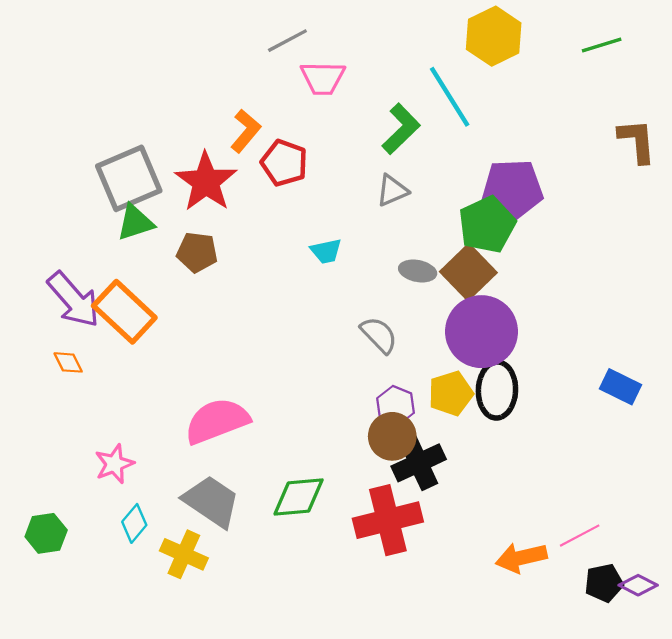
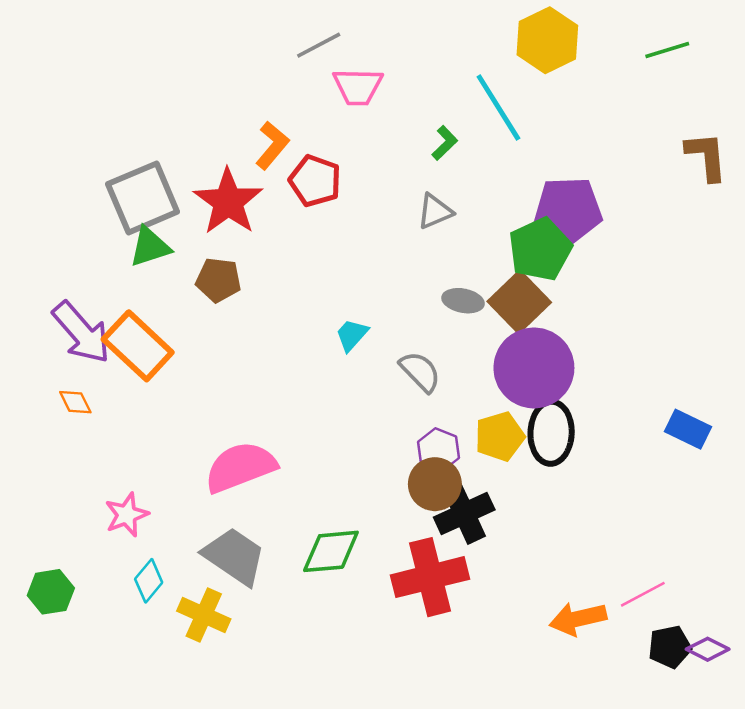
green L-shape: (401, 129) -> (445, 143), size x0.6
cyan trapezoid: (326, 251) -> (352, 335), moved, turned 144

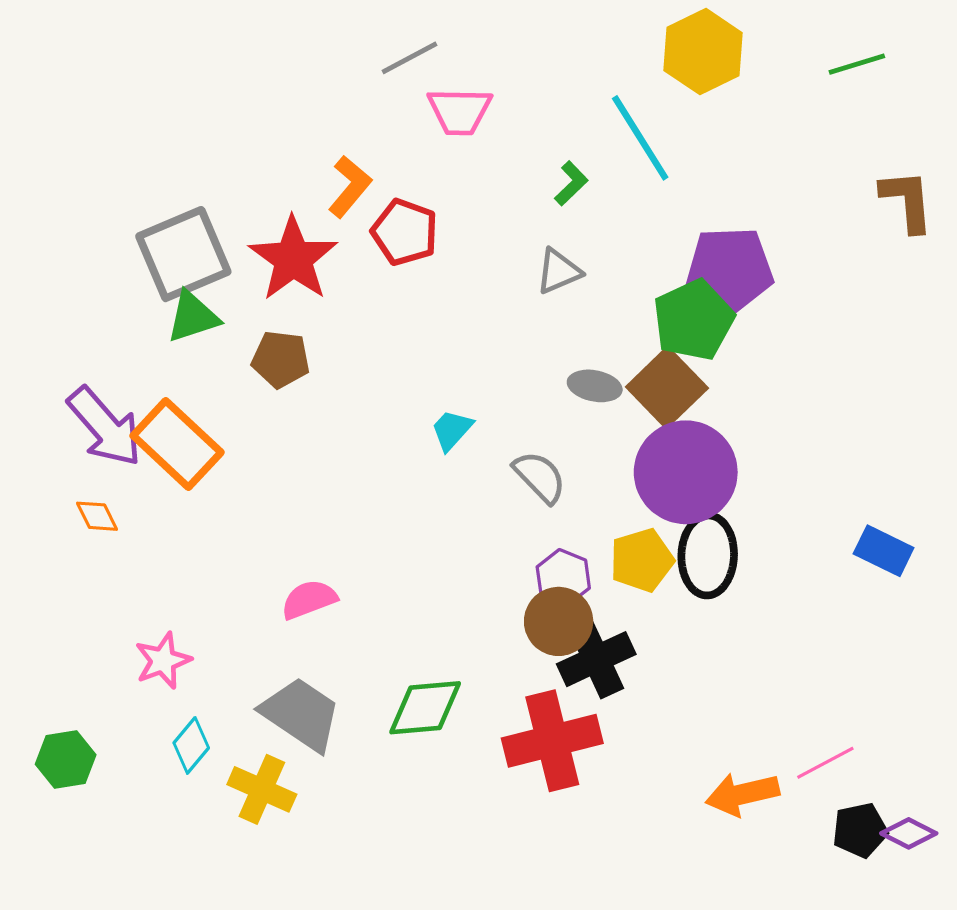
pink semicircle: (240, 467) -> (309, 599), size x0.6

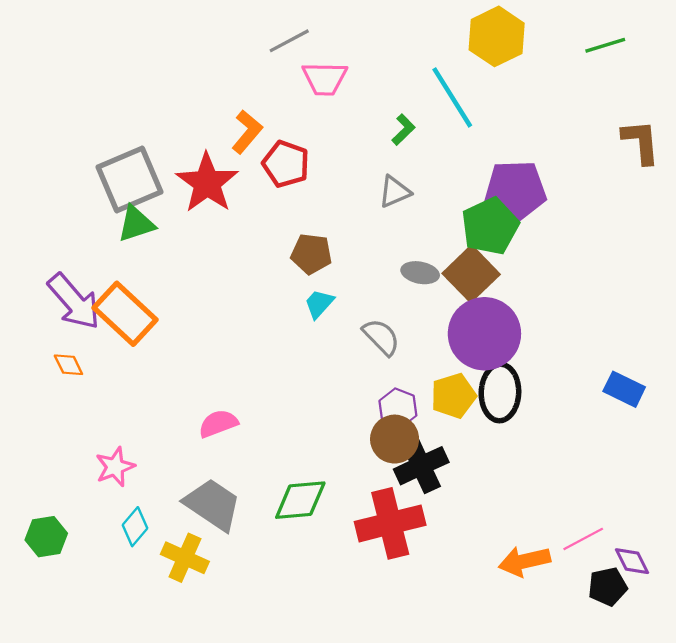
brown pentagon: (281, 359) -> (311, 254), moved
purple diamond: (909, 833) -> (632, 561), moved, turned 36

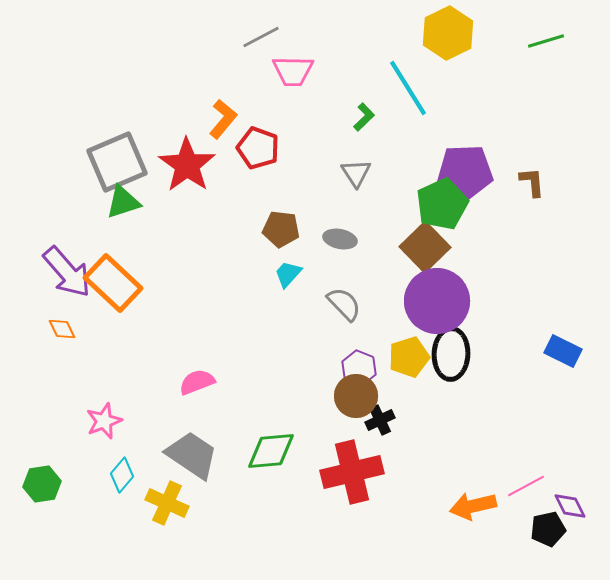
brown L-shape: (641, 142) -> (532, 182), moved, size x0.7
gray triangle: (395, 192) -> (356, 173), turned -40
gray ellipse: (420, 273) -> (340, 239), moved
black cross: (421, 466) -> (380, 420), size x0.6

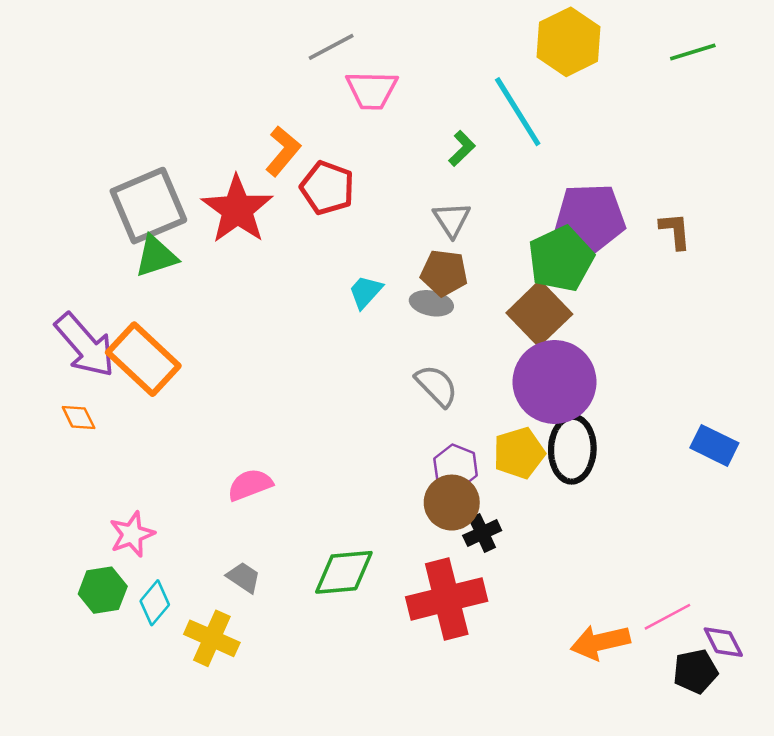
brown pentagon: (281, 229) -> (444, 273), moved
cyan trapezoid: (288, 274) -> (365, 292), moved
gray trapezoid: (192, 455) -> (244, 577), size x0.5
green hexagon: (42, 484) -> (103, 590), moved

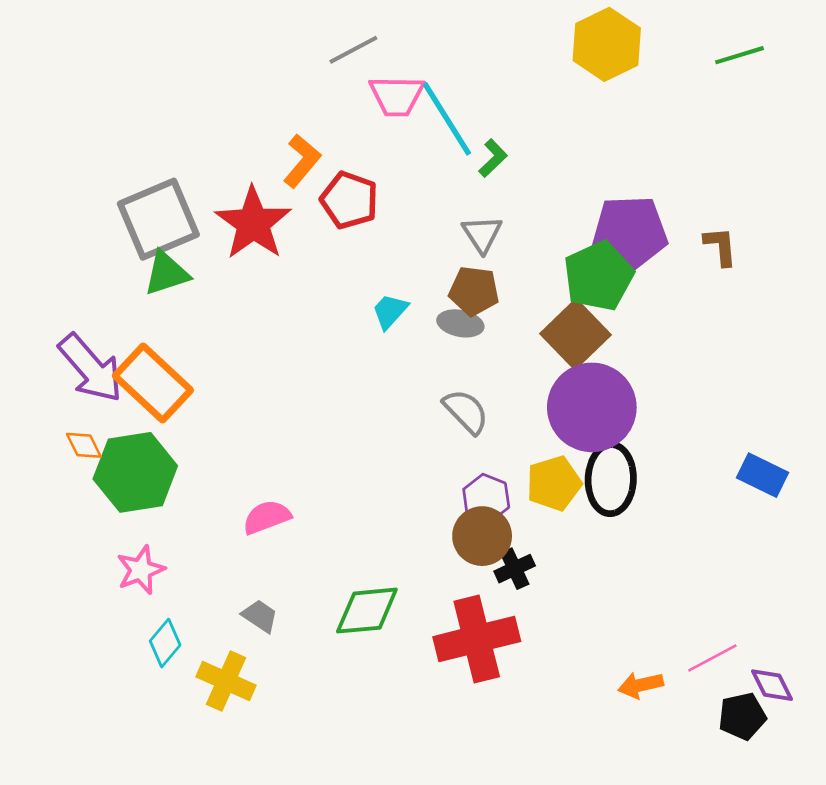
cyan line: (518, 112) -> (447, 119), moved
green hexagon: (103, 590) -> (135, 472), moved, size x1.6
orange arrow: (600, 642) -> (641, 685), size x0.7

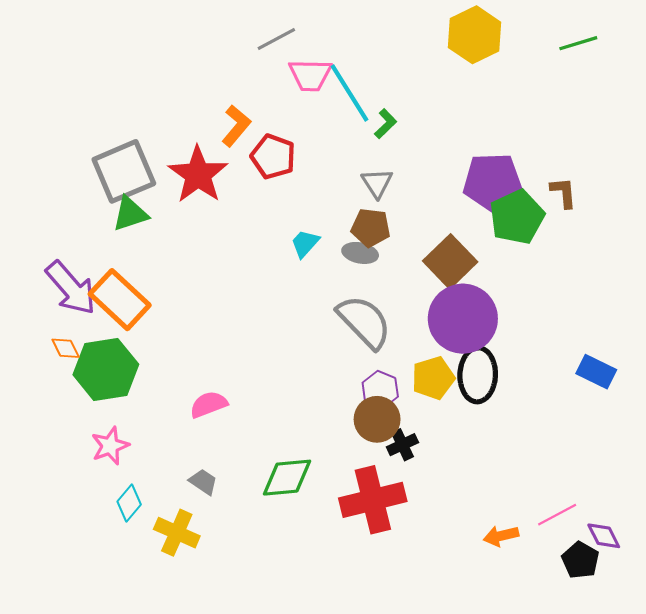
green pentagon: (599, 276) -> (517, 217), moved
gray semicircle: (466, 411) -> (364, 322), size x1.5
black pentagon: (742, 716) -> (580, 560), turned -30

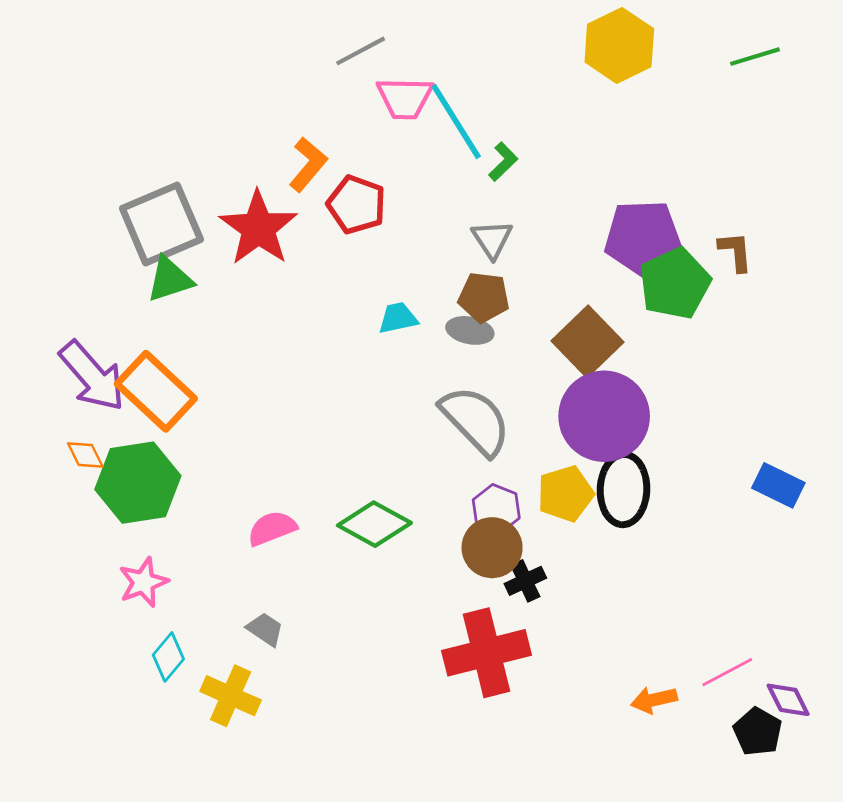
cyan trapezoid: (305, 243) -> (398, 318), turned 36
green diamond: (287, 478) -> (374, 524), moved, turned 34

